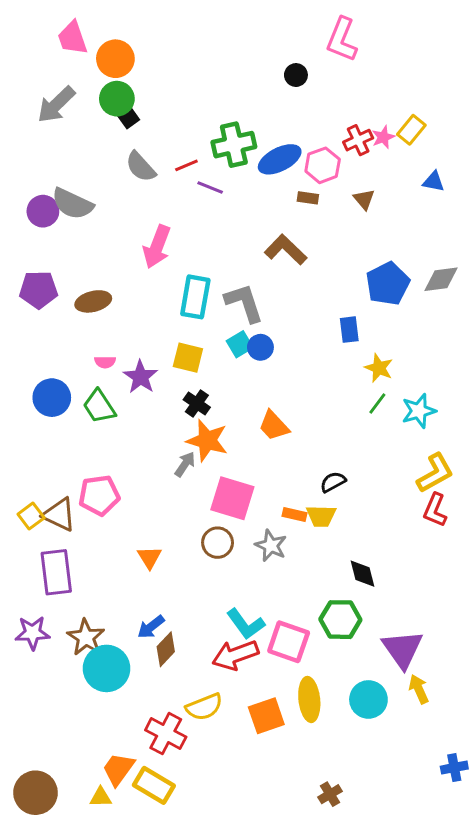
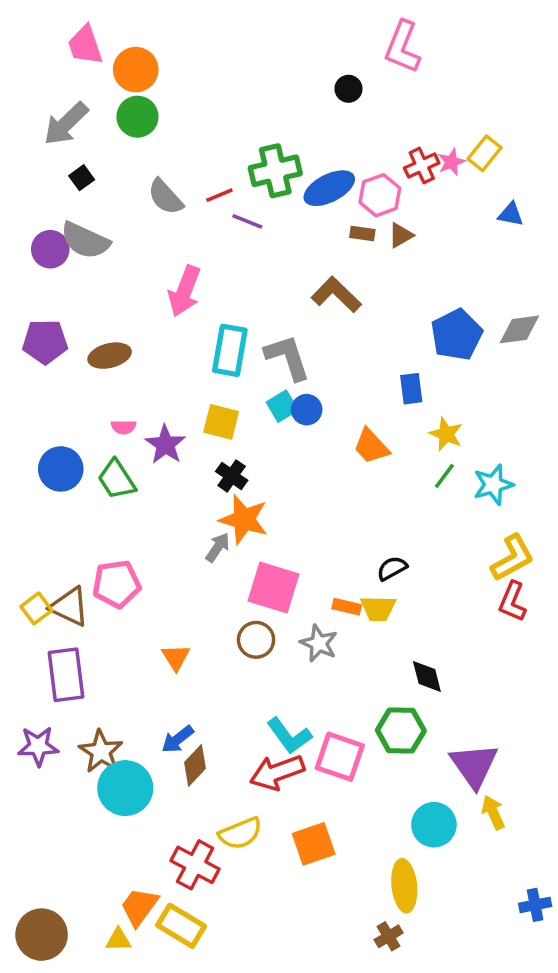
black square: (129, 118) -> (82, 178), moved
brown triangle: (364, 199) -> (401, 235), moved, turned 40
orange trapezoid: (274, 426) -> (371, 446), moved
yellow ellipse: (309, 699) -> (404, 886), moved

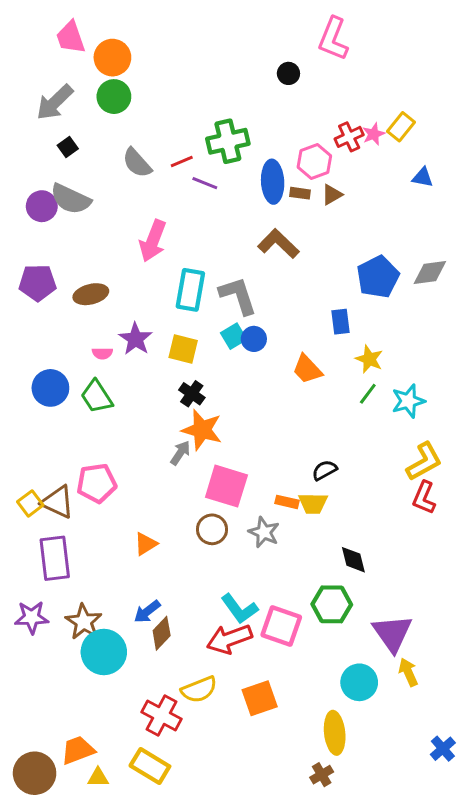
blue ellipse: (329, 188) -> (273, 182), moved, turned -66
purple star: (165, 445) -> (136, 339), moved
orange triangle: (176, 657) -> (146, 544), turned 30
blue cross: (535, 905) -> (443, 749), turned -30
orange trapezoid: (139, 907) -> (78, 750), moved, turned 33

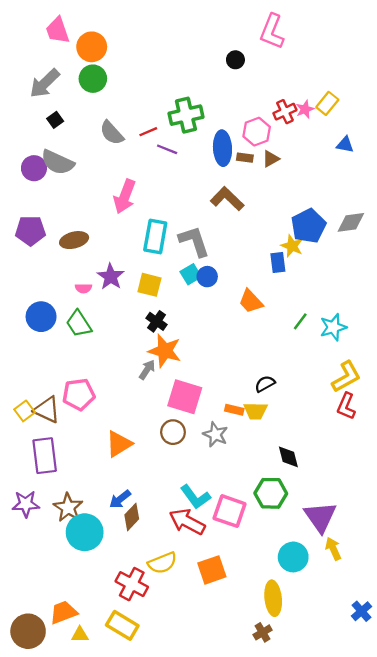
yellow star: (369, 359) -> (292, 246), moved
orange triangle: (146, 544) -> (119, 444), size x1.4
red arrow: (229, 639) -> (187, 522), turned 48

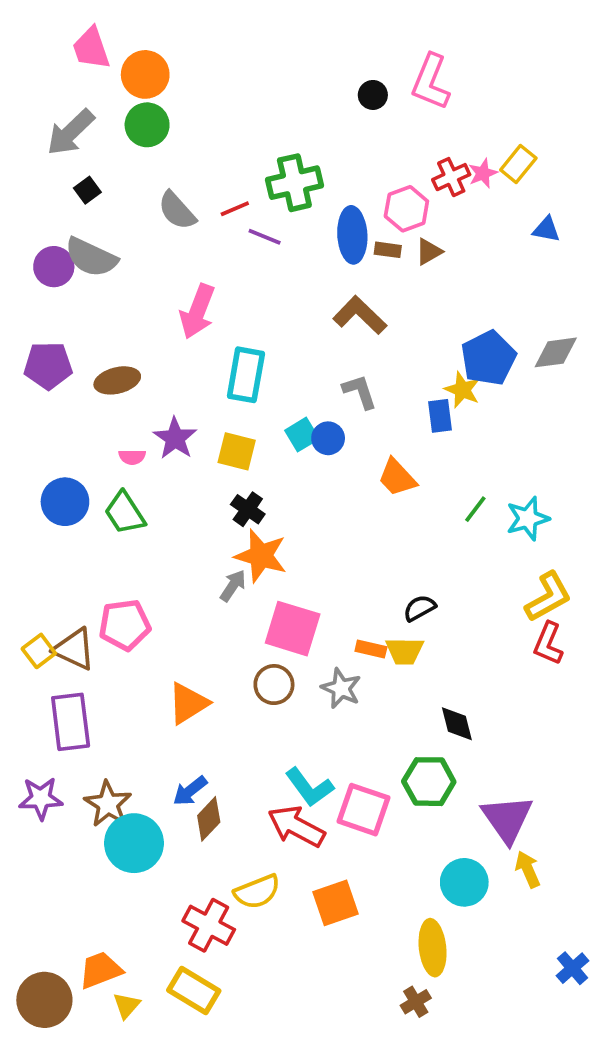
pink L-shape: (272, 32) -> (431, 82), moved
gray L-shape: (194, 241) -> (360, 392), moved, size x0.7
yellow triangle: (80, 635) -> (127, 1005), turned -48

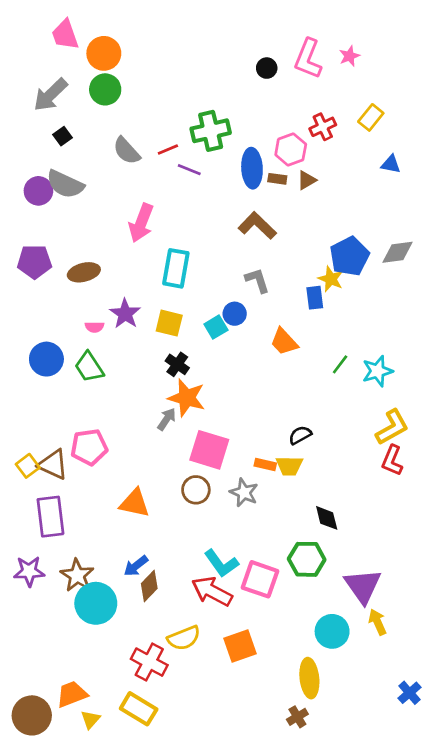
pink star: (483, 173) -> (349, 56), moved
cyan square: (302, 435) -> (216, 327), moved
orange triangle: (188, 703) -> (135, 503), turned 44

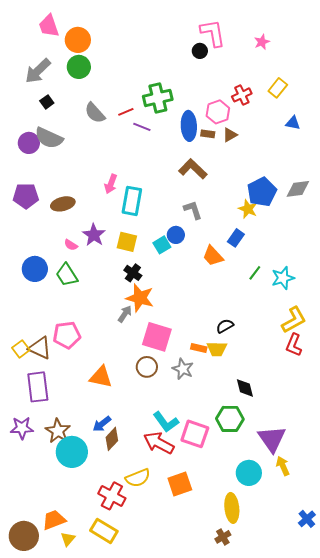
pink L-shape: (308, 59) -> (213, 33), moved, turned 148
pink arrow: (141, 223) -> (111, 184), moved, size x0.7
blue rectangle: (315, 298) -> (236, 238), moved, turned 42
pink semicircle: (94, 327) -> (71, 245), turned 32

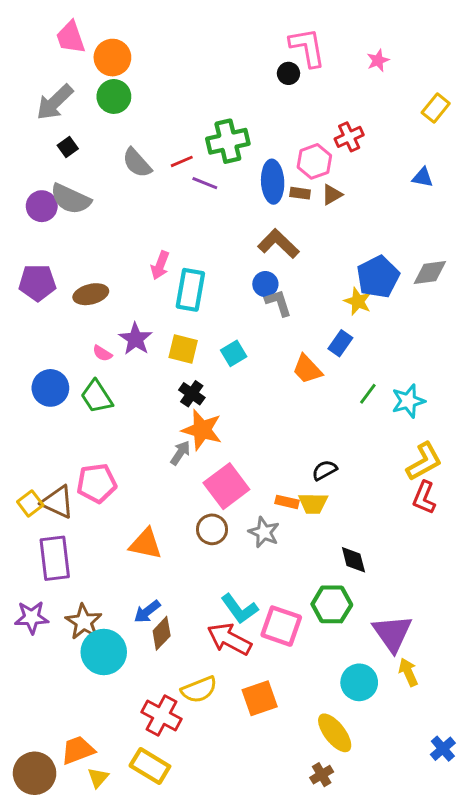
yellow rectangle: (278, 88) -> (436, 108), moved
blue circle: (176, 235) -> (265, 284), moved
pink square: (157, 337) -> (226, 486), turned 36
yellow ellipse: (232, 508) -> (335, 733), turned -32

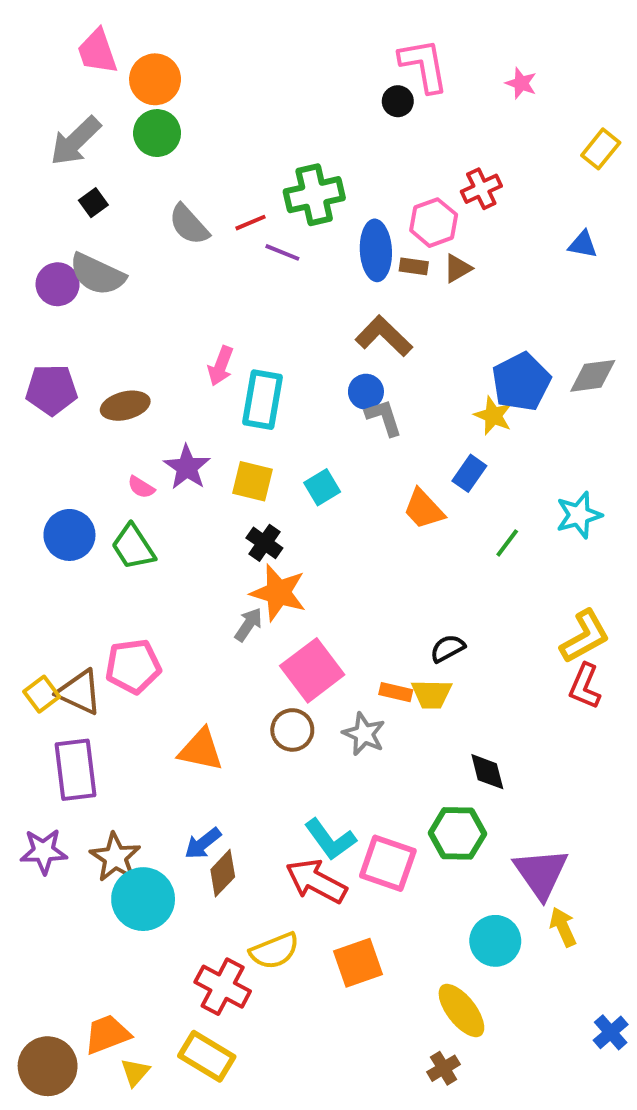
pink star: (378, 60) -> (521, 83), turned -30
cyan star: (408, 401) -> (579, 515), moved

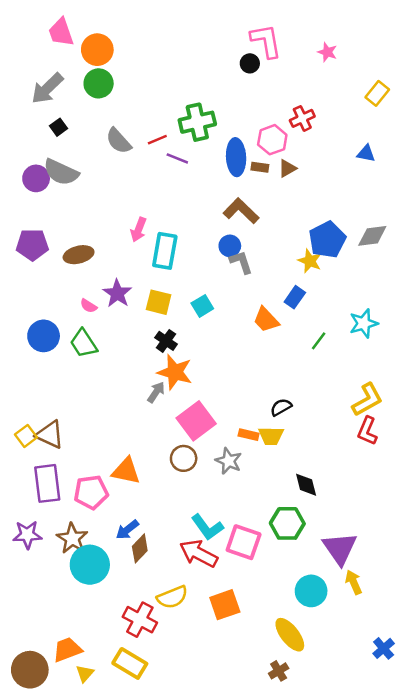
pink pentagon: (133, 666) -> (91, 492), moved

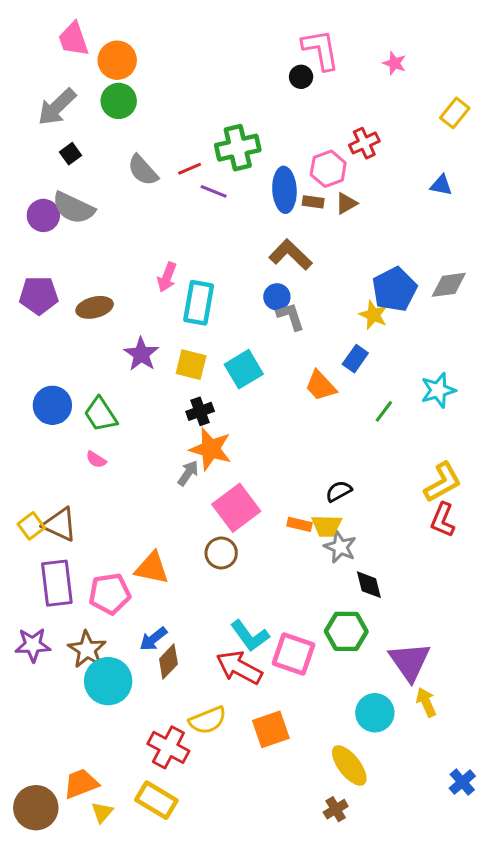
pink semicircle: (89, 306) -> (96, 460), moved
cyan square: (202, 306) -> (244, 369), size x1.4
black cross: (166, 341) -> (200, 411), turned 35
gray star: (229, 461) -> (340, 547), moved

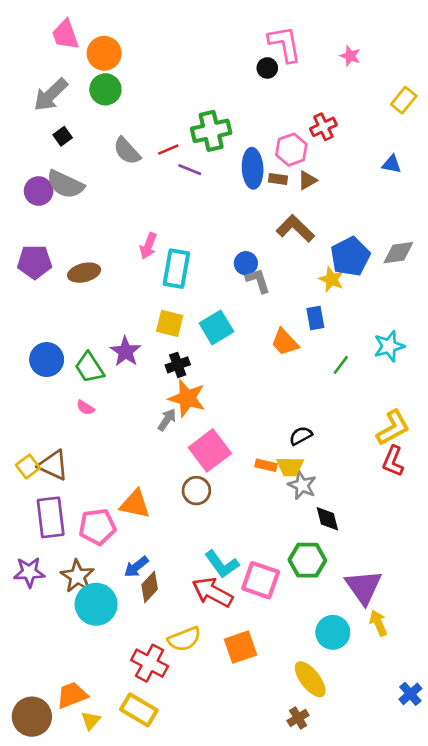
brown L-shape: (290, 255) -> (295, 228), moved
purple star: (141, 354) -> (126, 352), moved
blue rectangle: (355, 359) -> (315, 318), turned -45

